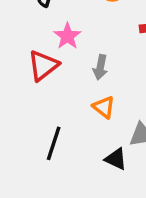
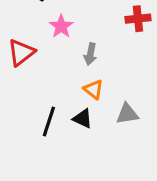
red triangle: (43, 66) -> (21, 52), moved
black triangle: (116, 159) -> (83, 119), moved

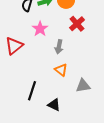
red cross: (138, 19) -> (77, 24), moved, turned -35
black triangle: (83, 119) -> (54, 105), moved

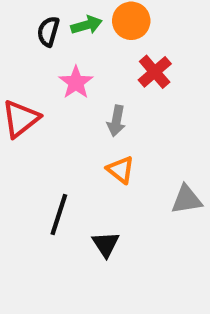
gray triangle: (83, 86) -> (187, 200), moved
black triangle: (54, 105) -> (106, 244), turned 32

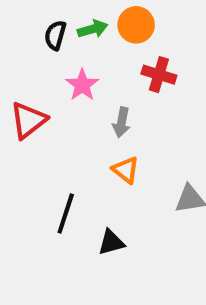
red cross: (155, 72) -> (159, 75), turned -32
black triangle: (106, 244) -> (111, 242), turned 48

